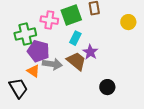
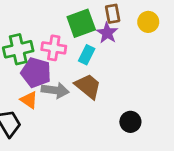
pink cross: (49, 20) -> (54, 48), moved
yellow circle: (128, 22) -> (148, 22), moved
purple star: (90, 52) -> (107, 33), moved

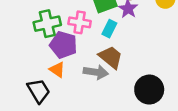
gray arrow: (55, 90) -> (96, 72), moved
black circle: (130, 122) -> (149, 90), size x1.5

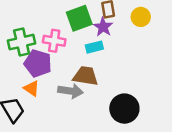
cyan rectangle: (109, 29) -> (94, 47), moved, turned 49
brown trapezoid: (111, 57) -> (86, 76), turned -30

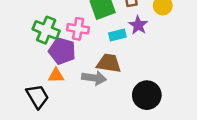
purple star: (103, 27) -> (138, 25), moved
green cross: (22, 42) -> (46, 30), turned 35
orange triangle: (32, 88) -> (56, 75), turned -35

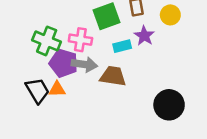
gray arrow: (94, 78) -> (84, 64), moved
black circle: (147, 95) -> (169, 105), moved
black trapezoid: (38, 96) -> (37, 90), moved

